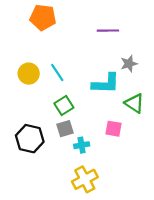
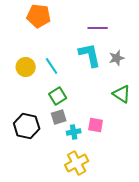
cyan L-shape: (106, 83) -> (90, 55), moved, turned -104
pink square: (113, 129) -> (96, 125), moved

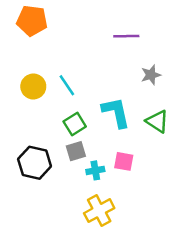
orange pentagon: (39, 16) -> (32, 21), moved
cyan L-shape: (90, 55) -> (116, 112), moved

